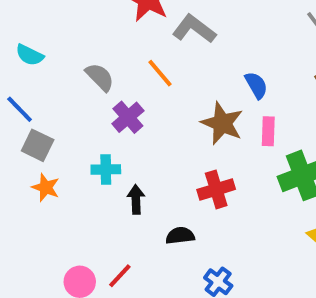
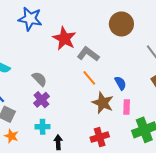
orange line: (160, 73) -> (89, 78), moved
purple cross: (128, 117) -> (42, 100), moved

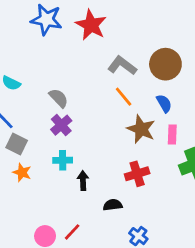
brown circle: (121, 24) -> (165, 64), moved
red star: (64, 38) -> (91, 25), moved

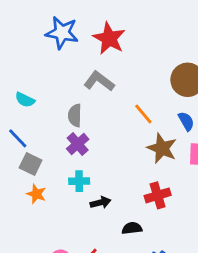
gray L-shape: (122, 66) -> (99, 81), moved
gray semicircle: (59, 98) -> (75, 115), turned -135
black arrow: (83, 181) -> (101, 203), turned 78

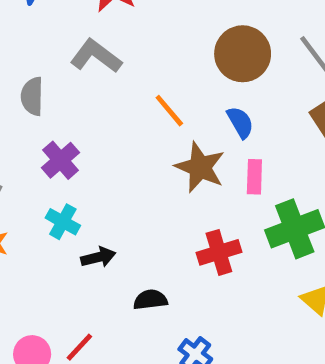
gray semicircle: (75, 115) -> (32, 96), moved
cyan cross: (79, 181) -> (63, 222), turned 30
red cross: (158, 195) -> (219, 252), moved

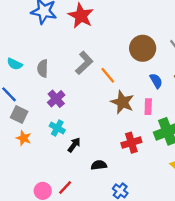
gray L-shape: (96, 56) -> (84, 63), moved, turned 100
blue semicircle: (240, 122) -> (156, 81), moved
black arrow: (98, 257) -> (74, 145), turned -40

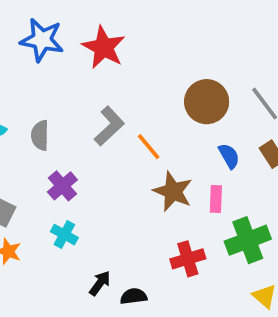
black arrow: (74, 145) -> (100, 283), moved

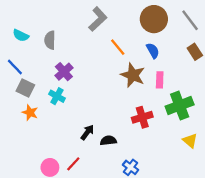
gray L-shape: (109, 126) -> (98, 19), moved
blue semicircle: (229, 156) -> (153, 51), moved
cyan cross: (64, 235) -> (57, 96), moved

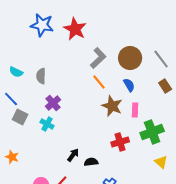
gray L-shape: (98, 19) -> (98, 58), moved
orange star: (30, 113) -> (12, 157), moved

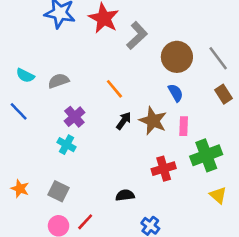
gray L-shape: (98, 58) -> (137, 36), moved
gray semicircle: (41, 76) -> (59, 81), turned 70
orange line: (99, 82) -> (114, 89), moved
gray square: (20, 117) -> (59, 191), moved
black arrow: (73, 155) -> (124, 121), moved

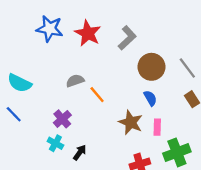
gray L-shape: (137, 36) -> (127, 38), moved
cyan semicircle: (25, 75) -> (20, 83), size x1.5
gray semicircle: (59, 81) -> (75, 81), moved
black arrow: (124, 121) -> (80, 152), moved

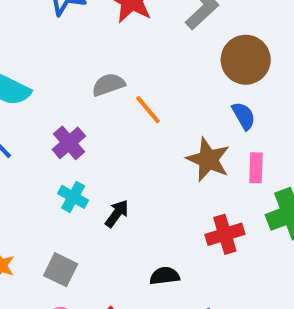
purple cross: (62, 119) -> (69, 143), moved

